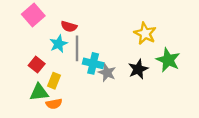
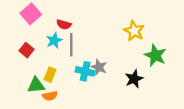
cyan cross: (93, 63) -> (85, 71), moved
red square: (37, 65) -> (26, 50), moved
black star: (138, 69) -> (134, 79), moved

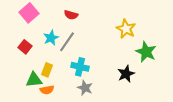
red semicircle: (64, 24) -> (71, 15), moved
gray line: (71, 45) -> (67, 42), turned 35
gray star: (99, 67) -> (85, 88), moved

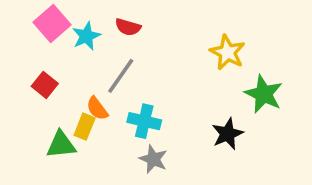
cyan star: (51, 38) -> (86, 36), moved
orange semicircle: (47, 90) -> (97, 108), moved, turned 64

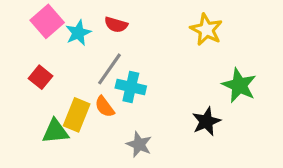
yellow star: (227, 52) -> (206, 30), moved
orange semicircle: (97, 108) -> (105, 107), moved
cyan cross: (144, 121) -> (131, 87), moved
yellow rectangle: (85, 127) -> (77, 115), size x1.4

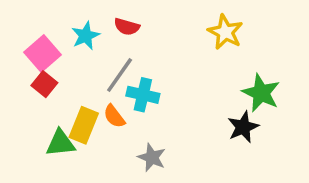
pink square: (47, 21) -> (43, 54), moved
black star: (206, 121) -> (243, 127), moved

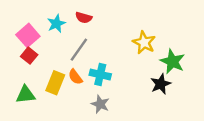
yellow star: (225, 32) -> (144, 43), moved
cyan cross: (143, 95) -> (100, 75), moved
green triangle: (60, 143) -> (26, 95), moved

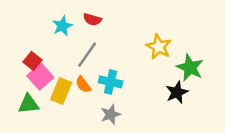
pink square: (28, 35) -> (40, 77), moved
gray star: (100, 104) -> (111, 114), turned 30

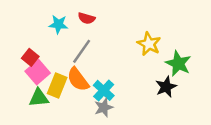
cyan star: (62, 26) -> (58, 24), turned 30
cyan cross: (111, 82) -> (104, 90), moved, turned 30
orange semicircle: (83, 84) -> (78, 79), size x1.5
green triangle: (29, 104) -> (39, 98), moved

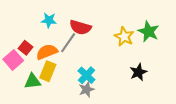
red semicircle: (87, 18) -> (80, 27), moved, size x1.5
green star: (178, 64) -> (149, 31), moved
pink square: (38, 72) -> (13, 60), moved
orange semicircle: (78, 79) -> (47, 52), moved, turned 105

